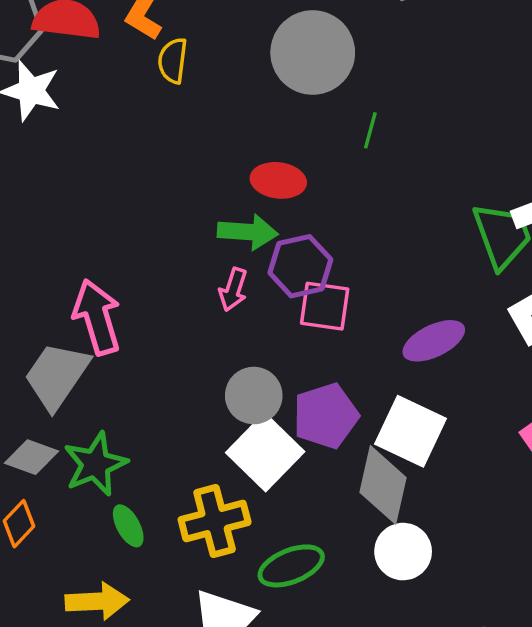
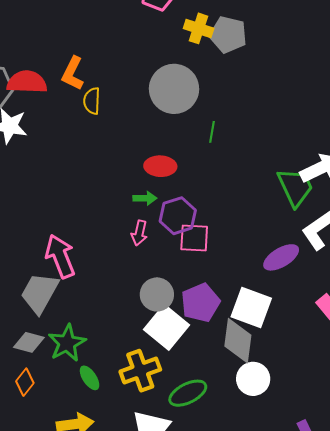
green arrow: (248, 232) -> (145, 198), size x0.7
purple ellipse: (434, 341) -> (281, 257), moved

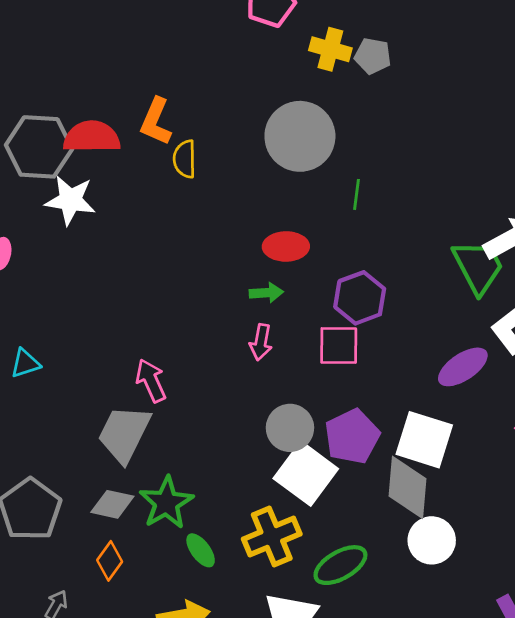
gray pentagon: (228, 35) -> (373, 56), size x0.7
purple hexagon: (178, 216) -> (360, 298), moved
pink arrow: (60, 256) -> (151, 381), size x0.7

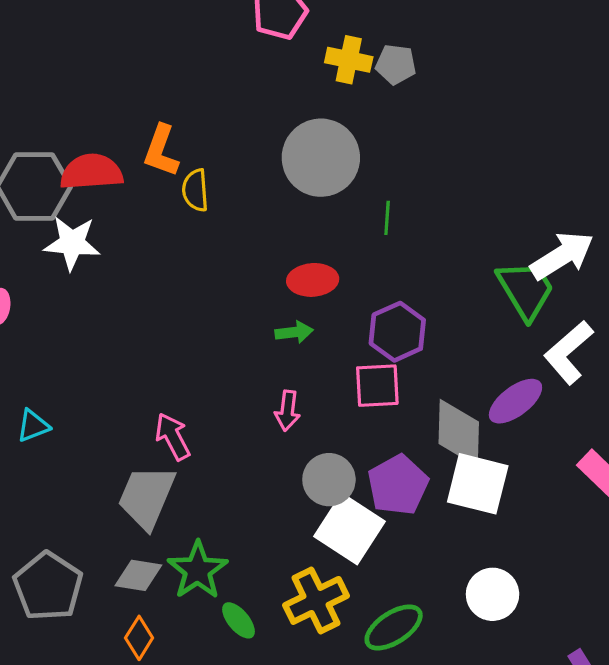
pink arrow: (261, 342) -> (287, 411), moved
gray diamond: (407, 487) -> (459, 433), moved

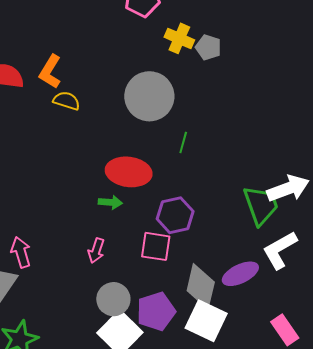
yellow semicircle: (195, 190) -> (67, 101), turned 100
red ellipse: (313, 280) -> (129, 172), size x1.4

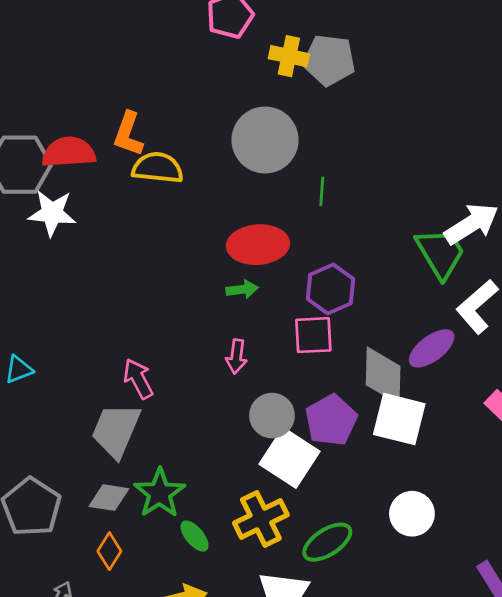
gray pentagon: (208, 47) -> (329, 60), size x1.5
yellow semicircle: (67, 101) -> (158, 168), size x1.4

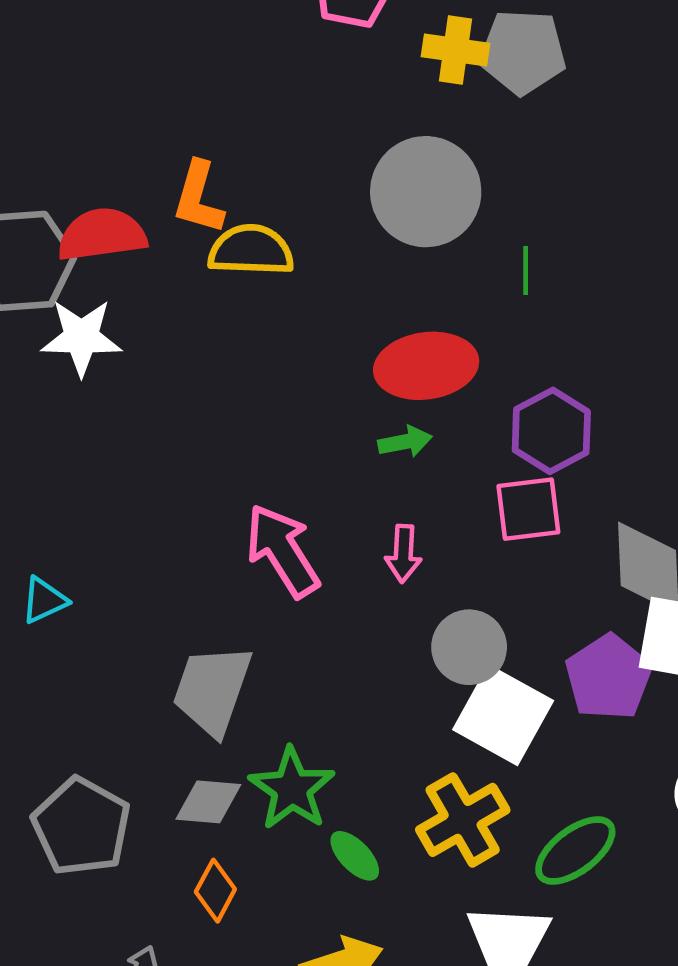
pink arrow: (138, 379) -> (282, 551), moved, size x1.4
purple pentagon: (331, 420) -> (608, 677), moved

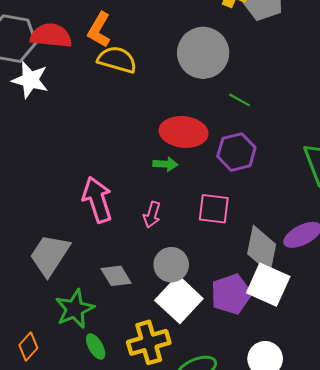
green line: (526, 270) -> (240, 100), turned -75
purple hexagon: (551, 431) -> (236, 152), moved
gray diamond: (208, 802) -> (116, 276), moved, turned 40

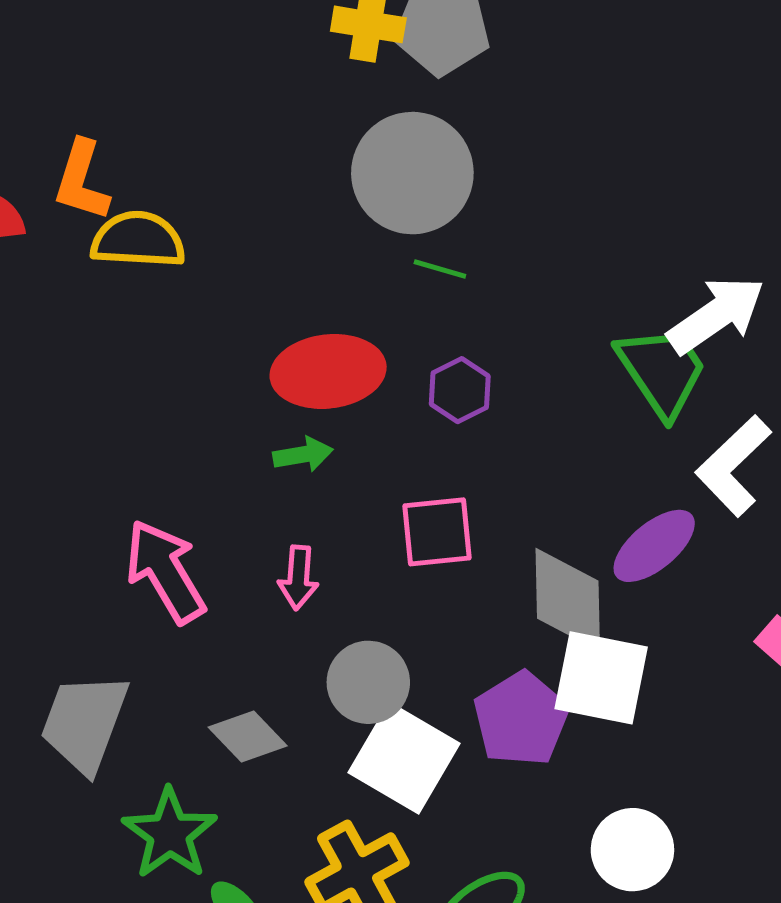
gray circle: (203, 53) -> (412, 173), moved
purple hexagon: (236, 152) -> (460, 390), size x0.7

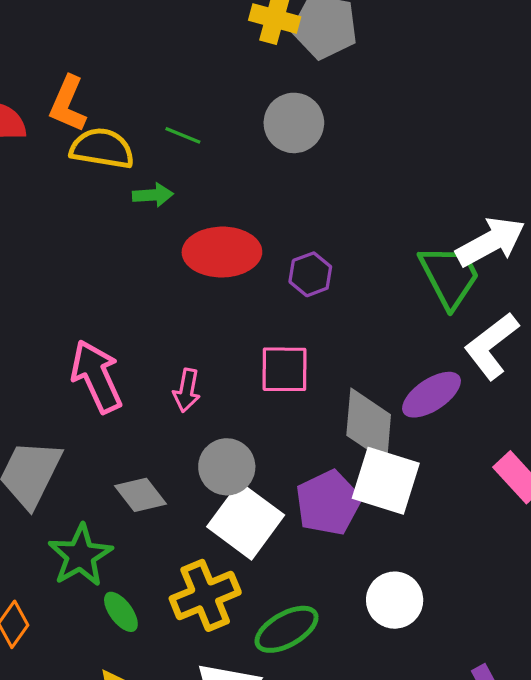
gray circle: (412, 173) -> (294, 123), size x0.7
green line: (440, 269) -> (183, 135), moved
green arrow: (303, 455) -> (153, 195), moved

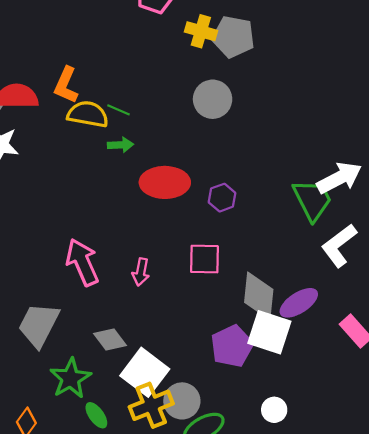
green line: (183, 135) -> (118, 110), moved
purple ellipse: (431, 395) -> (299, 303), moved
gray circle: (227, 467) -> (182, 401), moved
white square: (246, 521) -> (145, 372), moved
white circle: (395, 600) -> (274, 410), size x0.7

